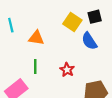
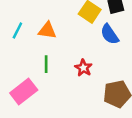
cyan line: (11, 25) -> (17, 30), moved, turned 40

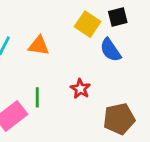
green line: (46, 64) -> (37, 97), moved

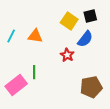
blue semicircle: (110, 50) -> (85, 39), turned -108
red star: (80, 89) -> (67, 55), moved

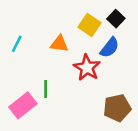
black square: (90, 16) -> (116, 19), turned -32
orange triangle: (35, 36) -> (59, 44), moved
red star: (67, 55) -> (87, 68), size x1.5

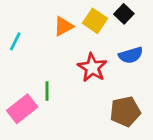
orange triangle: (59, 44) -> (63, 26), moved, turned -36
blue semicircle: (110, 48) -> (131, 55), moved, turned 35

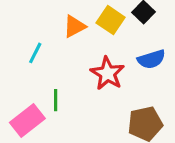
cyan line: (15, 41) -> (35, 53), moved

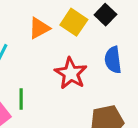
blue semicircle: (151, 59) -> (113, 60), turned 100

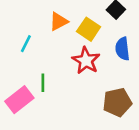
yellow square: (74, 22) -> (89, 29), moved

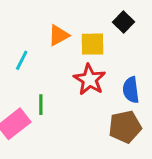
yellow square: (89, 29) -> (93, 44), turned -35
blue semicircle: (122, 49) -> (131, 90), moved

